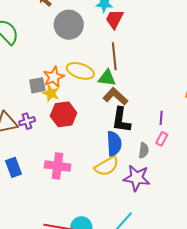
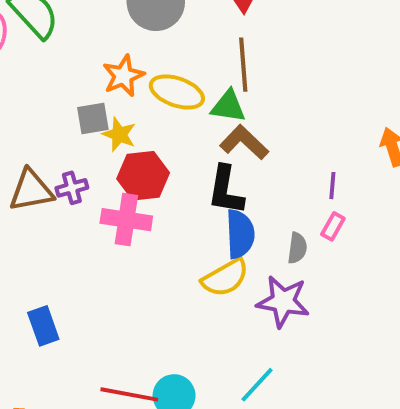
orange star: (54, 77) -> (123, 76), moved
black L-shape: (121, 120) -> (226, 190), moved
pink cross: (58, 166) -> (126, 220), moved
blue rectangle: (14, 167) -> (43, 326), moved

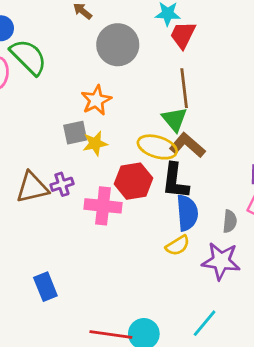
yellow ellipse: (177, 92) -> (157, 147), moved
green triangle: (228, 106) -> (174, 119), turned 44
yellow star: (119, 134) -> (95, 143), turned -30
red hexagon: (143, 176) -> (134, 181), moved
yellow semicircle: (225, 278) -> (178, 245), size x0.7

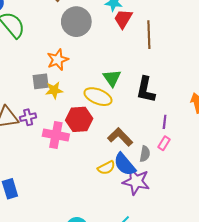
brown line: (184, 88) -> (149, 35), moved
brown L-shape: (187, 145) -> (120, 137), moved
black L-shape: (175, 181) -> (146, 90), moved
blue semicircle: (187, 213) -> (125, 164), moved, turned 140

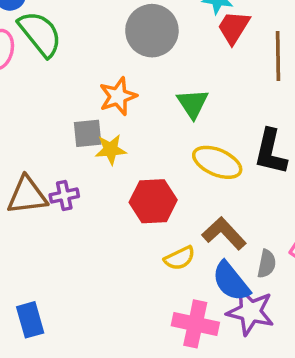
green triangle: (112, 78) -> (193, 104), moved
yellow ellipse: (98, 97) -> (217, 162), moved
pink cross: (56, 135) -> (195, 324), moved
yellow semicircle: (106, 168) -> (180, 258), moved

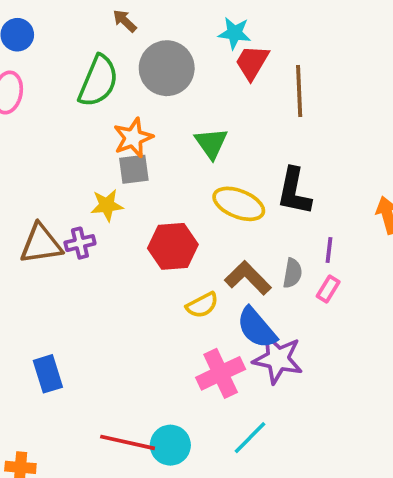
green semicircle: (40, 34) -> (98, 81), moved, turned 63
gray square: (88, 133) -> (134, 169), moved
yellow star: (111, 150) -> (107, 205), moved
gray semicircle: (267, 264) -> (292, 273), moved
pink cross: (195, 324) -> (221, 373), turned -36

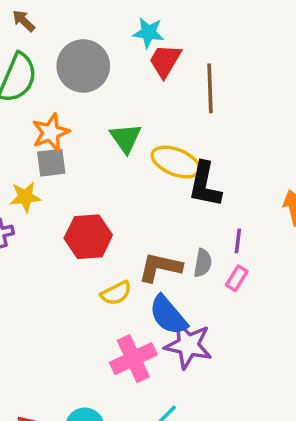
brown arrow: (125, 21) -> (24, 21), moved
yellow ellipse: (239, 204) -> (176, 162), moved
brown L-shape: (248, 278) -> (160, 267), turned -33

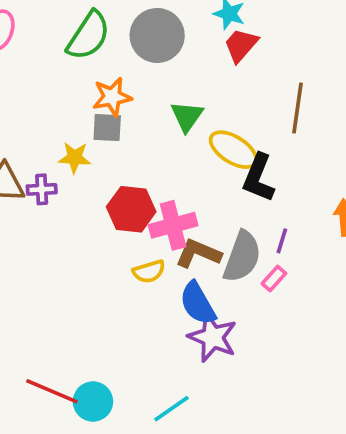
brown line: (210, 88) -> (298, 108), moved
gray semicircle: (203, 263) -> (242, 257), size x1.8
pink cross: (133, 359) -> (173, 225), moved

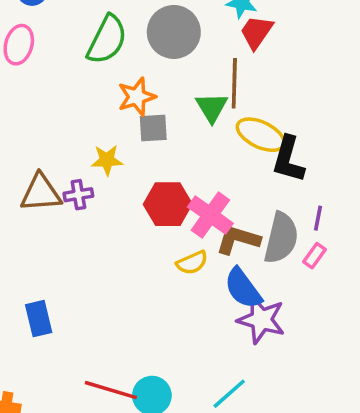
brown line: (298, 108) -> (234, 83), moved
gray square: (107, 128) -> (153, 128), moved
pink cross: (173, 225) -> (210, 215), turned -33

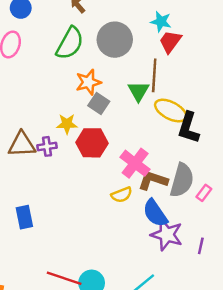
gray square: (153, 128) -> (99, 104), turned 35
red hexagon: (168, 204) -> (92, 143), moved
purple line: (318, 218) -> (201, 246), moved
blue rectangle: (39, 319) -> (24, 217), moved

